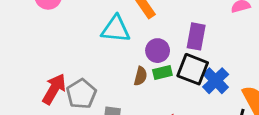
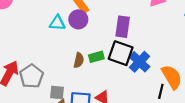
cyan triangle: (116, 29) -> (57, 23), size x0.7
purple circle: (158, 51) -> (78, 19), moved

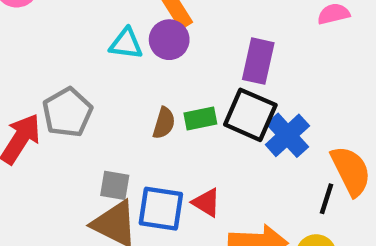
gray pentagon: (31, 76) -> (67, 112), moved

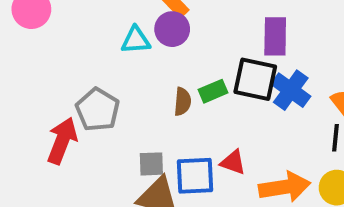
purple rectangle: (258, 61) -> (275, 36), moved

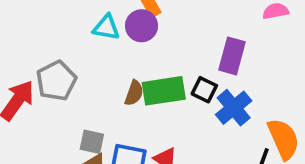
black square: (255, 79) -> (204, 90), size x0.6
green rectangle: (213, 91) -> (164, 91), size x1.6

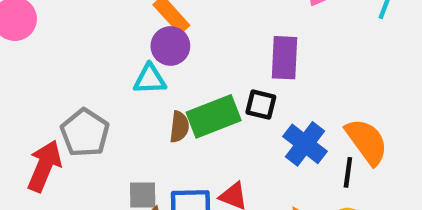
cyan triangle: (106, 27) -> (150, 79), moved
blue cross: (234, 108) -> (305, 144), moved

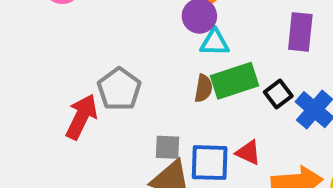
cyan triangle: (150, 79) -> (215, 43), moved
black square: (261, 105) -> (278, 94), moved, turned 36

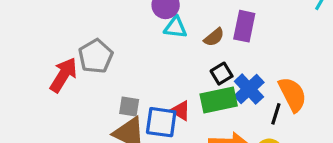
green rectangle: (234, 81) -> (219, 100), moved
brown semicircle: (203, 88) -> (214, 37), moved, turned 35
red triangle: (248, 153) -> (181, 111), moved

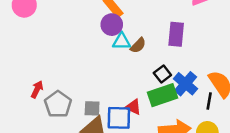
brown semicircle: (214, 37) -> (138, 45), moved
gray pentagon: (96, 56) -> (58, 104), moved
red arrow: (63, 75) -> (37, 89), size x0.6

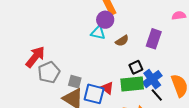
cyan triangle: (122, 41) -> (98, 33), moved
red arrow: (37, 89) -> (35, 57), size x1.6
black line: (209, 101) -> (157, 95), moved, turned -64

